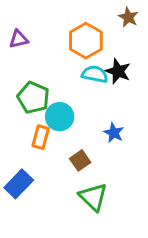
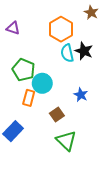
purple triangle: (19, 39) -> (13, 28), turned 32
cyan semicircle: (95, 74) -> (67, 53), turned -114

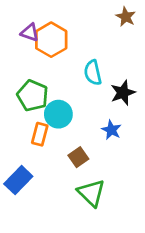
purple triangle: (13, 28) -> (30, 33), moved
orange hexagon: (61, 29) -> (51, 40), moved
black star: (84, 51) -> (123, 93), moved, turned 30

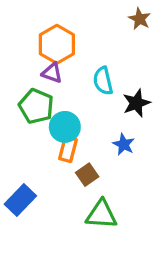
purple triangle: (30, 33) -> (52, 73), moved
orange rectangle: (40, 134) -> (68, 149), moved
green triangle: (91, 193) -> (101, 214), turned -40

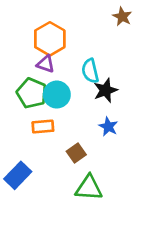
black star: (136, 103) -> (106, 90), moved
cyan circle: (65, 127) -> (57, 95), moved
orange rectangle: (68, 149) -> (43, 127), moved, turned 70

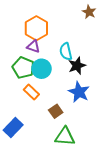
orange rectangle: (43, 127) -> (31, 92), turned 49
blue star: (108, 127) -> (79, 92), size x1.5

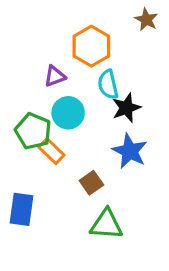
orange hexagon: (36, 28) -> (91, 46), moved
purple triangle: (33, 46) -> (55, 76), turned -40
green pentagon: (23, 68) -> (33, 131), moved
blue rectangle: (13, 127) -> (21, 209), turned -36

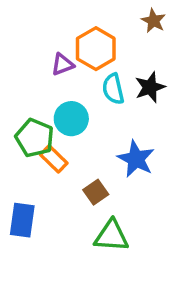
purple triangle: (55, 76) -> (63, 64), moved
black star: (126, 108) -> (150, 87), moved

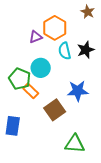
blue star: (136, 159) -> (78, 91), turned -30
brown square: (96, 192) -> (55, 110), size x1.5
green triangle: (111, 236) -> (75, 144), moved

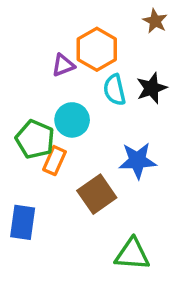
orange rectangle: (31, 91) -> (54, 161), turned 70

